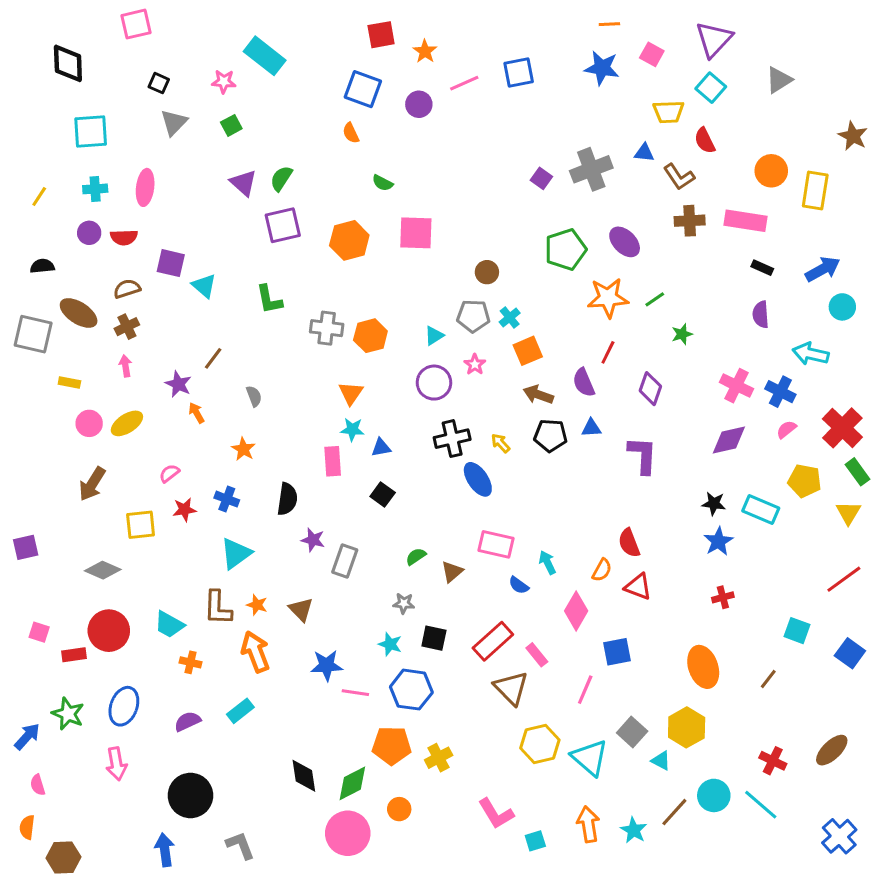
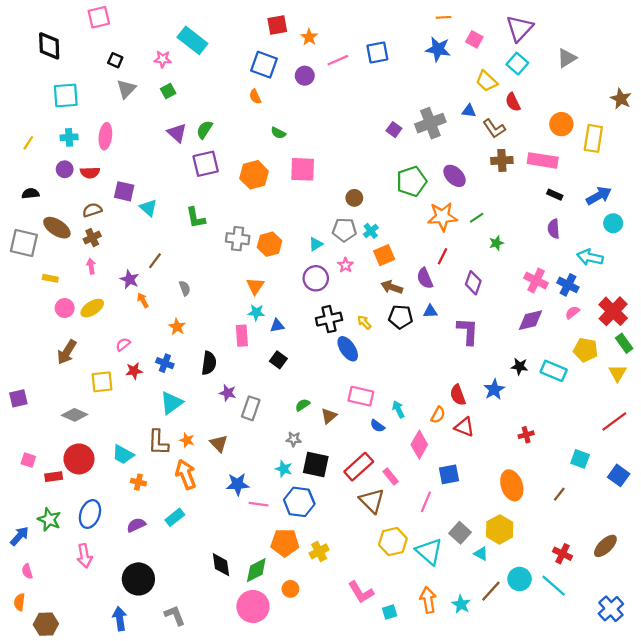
yellow trapezoid: (668, 112) -> (486, 81), turned 45
blue star: (718, 541) -> (494, 390), moved
black square: (434, 638) -> (316, 464), size x1.4

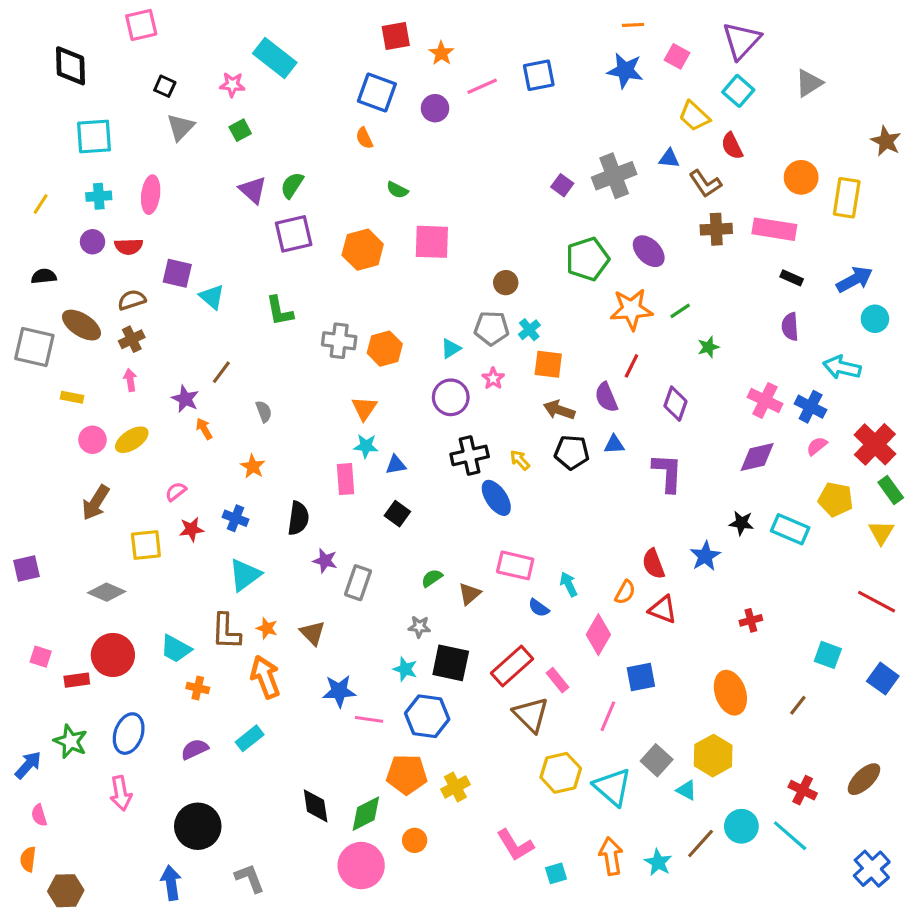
orange square: (384, 255) -> (548, 364), turned 30
red line: (614, 421) -> (877, 602), turned 64

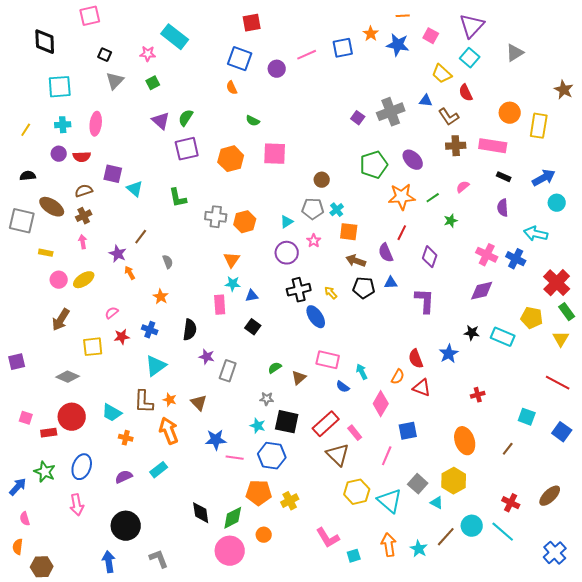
orange star: (441, 53) -> (371, 34), moved
pink semicircle: (817, 446) -> (463, 187), moved

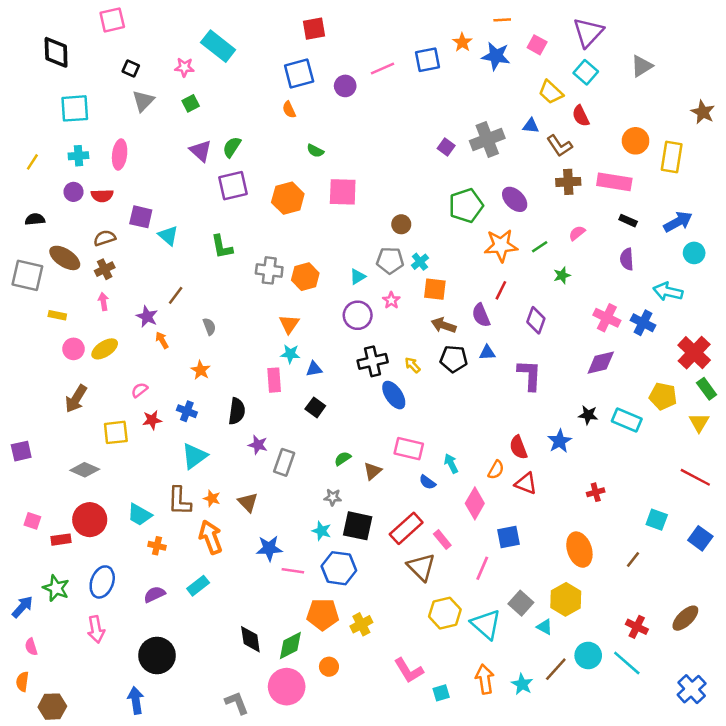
blue square: (240, 59) -> (299, 73), turned -35
gray L-shape: (159, 559) -> (237, 703), moved

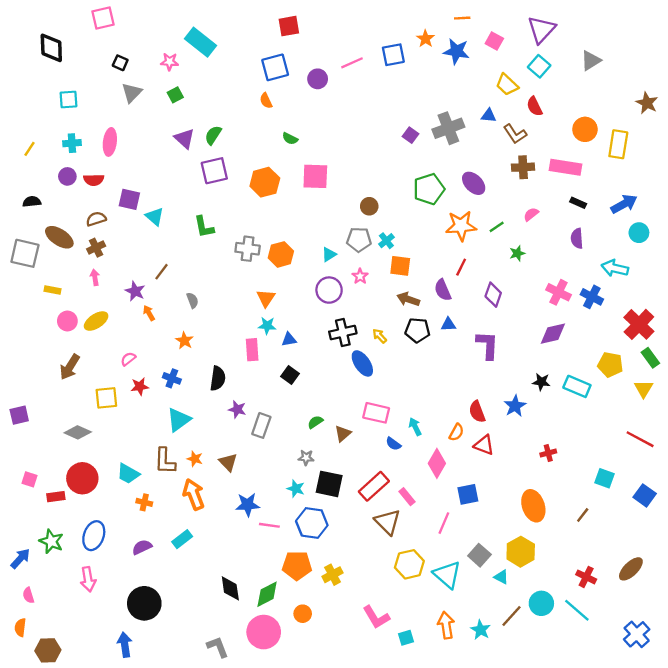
cyan square: (75, 108) -> (69, 100), size x0.7

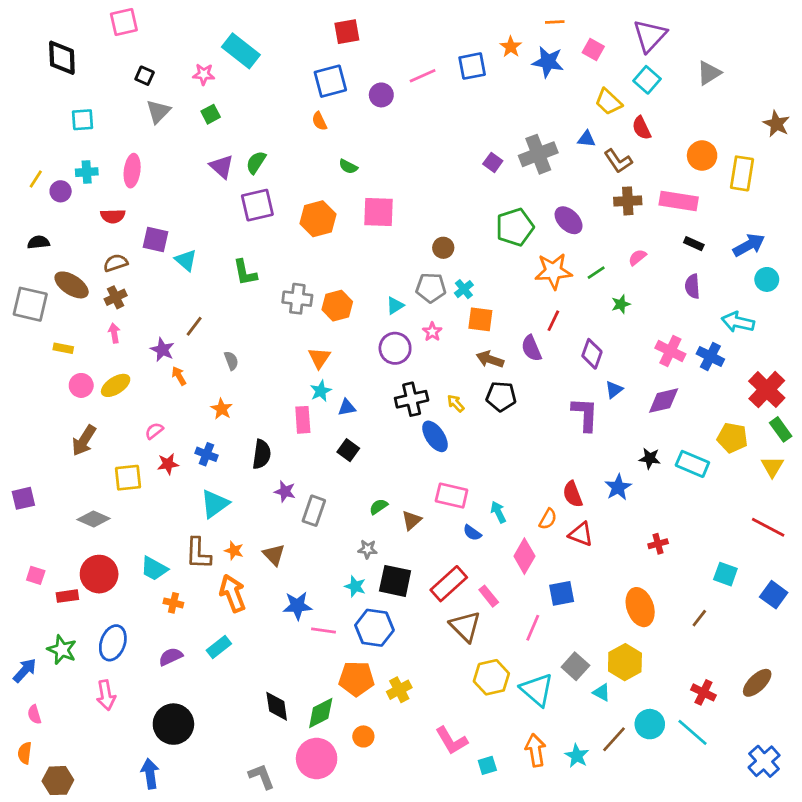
purple circle: (67, 176) -> (61, 191), moved
blue triangle: (448, 324) -> (614, 390), moved, turned -35
cyan star: (267, 326) -> (321, 391), turned -30

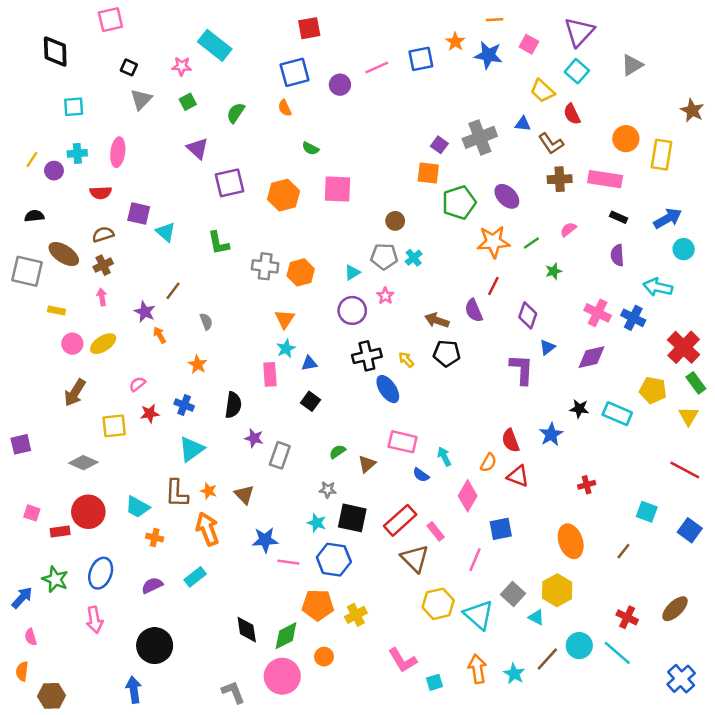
green semicircle: (256, 162) -> (236, 113), moved
orange square: (480, 319) -> (428, 173), moved

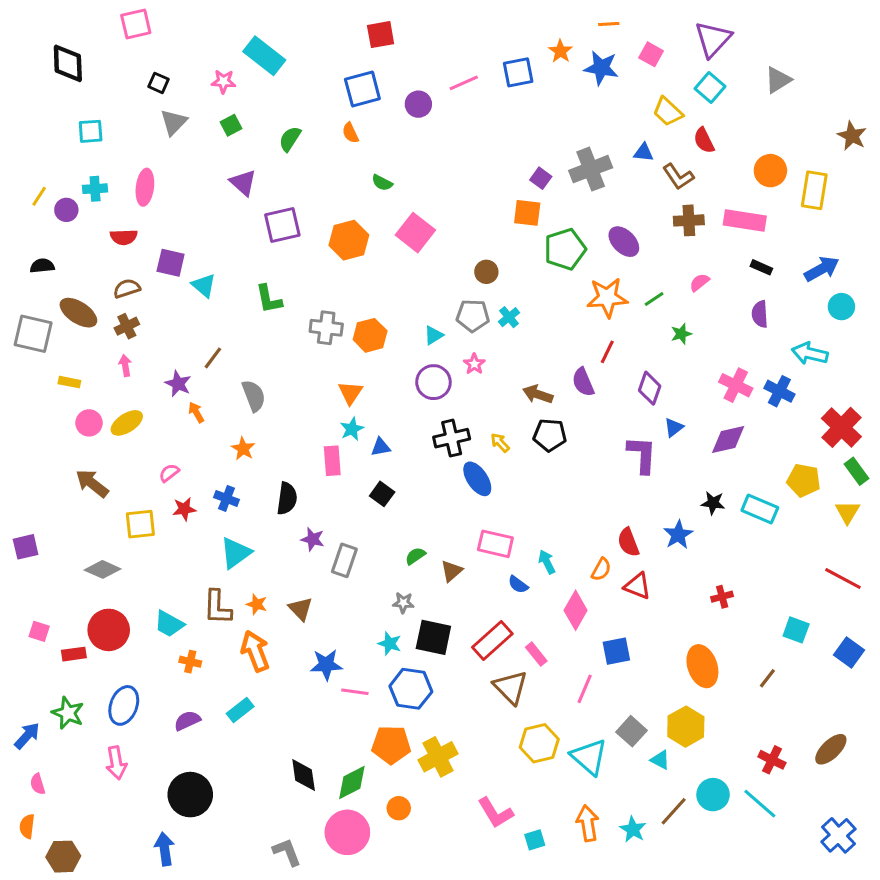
pink square: (337, 189) -> (415, 233), turned 36
gray semicircle: (206, 322) -> (254, 396), size x1.5
brown arrow: (75, 393) -> (92, 483), turned 96
yellow cross: (356, 615) -> (438, 757), size x1.4

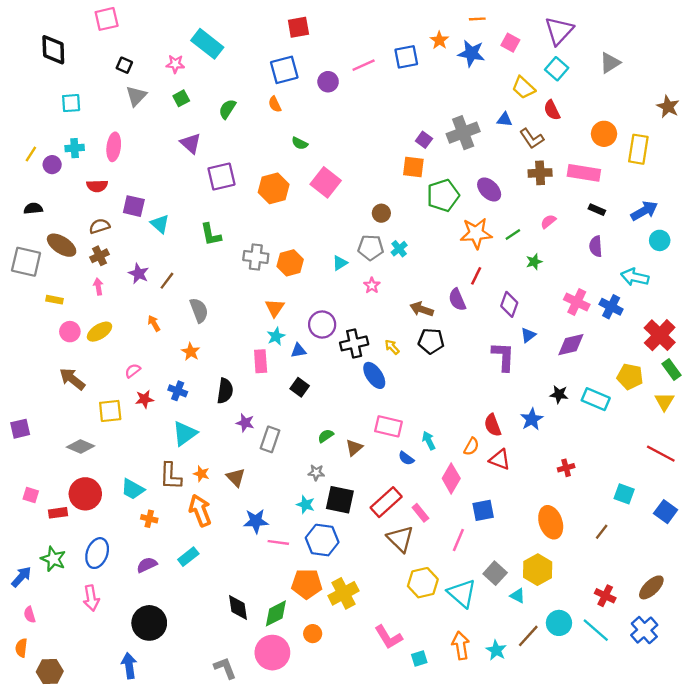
purple circle: (433, 382) -> (322, 324), moved
purple star: (178, 384) -> (139, 274), moved
blue cross: (838, 835) -> (644, 630), moved

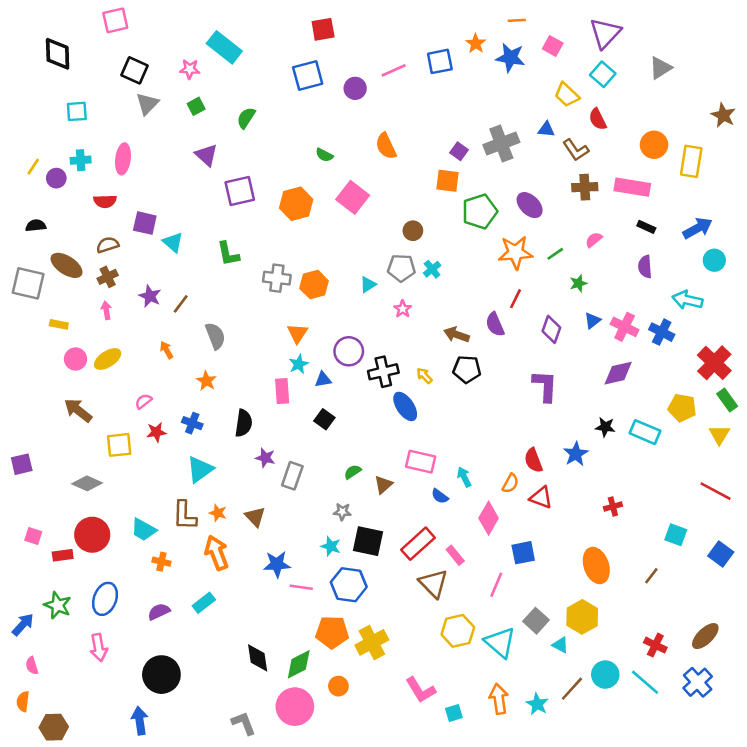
black square: (124, 65) -> (135, 70), size x1.5
orange semicircle: (275, 104) -> (386, 146), moved, size x1.5
blue triangle: (528, 335) -> (592, 321), moved

